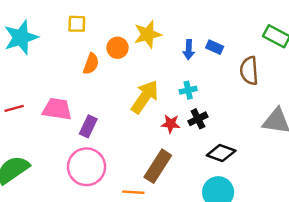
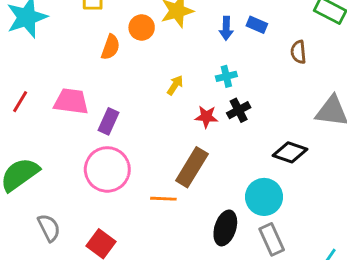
brown semicircle: (249, 71) -> (298, 52), size x0.7
yellow arrow: (145, 97) -> (175, 85), size x0.5
red line: (14, 108) -> (20, 102), turned -42
black diamond: (221, 153) -> (290, 152), moved

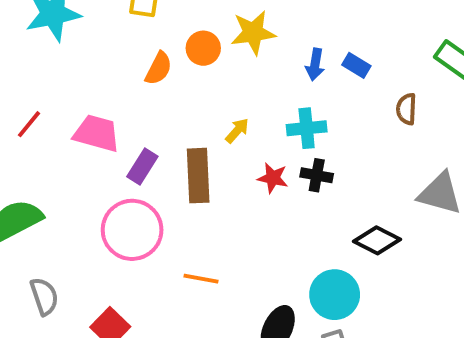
cyan cross: (226, 76) -> (307, 128), size x1.4
black cross: (239, 110) -> (317, 175), turned 30
brown rectangle: (192, 167) -> (198, 176), moved, turned -42

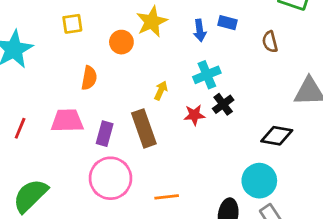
orange semicircle: (159, 68) -> (89, 78), moved
black cross: (317, 175) -> (223, 104), turned -30

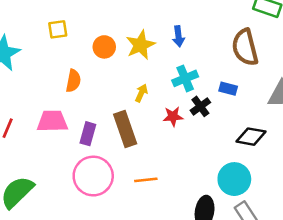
yellow star: (152, 22) -> (140, 45), moved
blue rectangle: (227, 23) -> (228, 89), moved
brown semicircle: (270, 42) -> (245, 47), size x1.8
orange line: (167, 197) -> (146, 180), moved

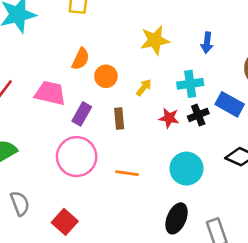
blue arrow: (178, 36) -> (207, 43), moved
orange circle: (104, 47) -> (106, 76), moved
blue rectangle: (228, 89) -> (230, 104), size x1.5
brown rectangle: (125, 129) -> (119, 118), size x0.6
cyan circle: (234, 179) -> (186, 169), moved

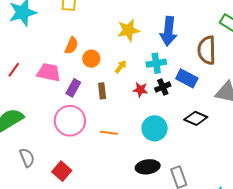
blue arrow: (207, 43) -> (168, 31), size x1.8
black ellipse: (177, 218) -> (148, 167), turned 60

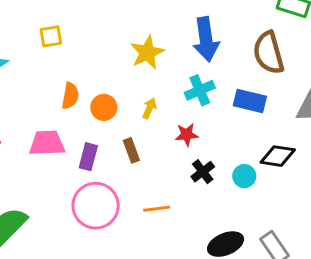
black cross: (163, 87) -> (203, 172), moved
cyan circle: (155, 128) -> (244, 176), moved, size x0.6

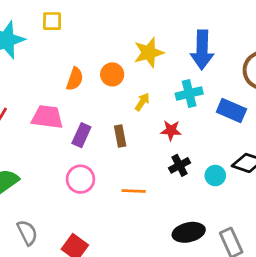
yellow square: (51, 36) -> (52, 21), moved
orange circle: (104, 107) -> (112, 74), moved
pink circle: (96, 206) -> (80, 179), size x0.7

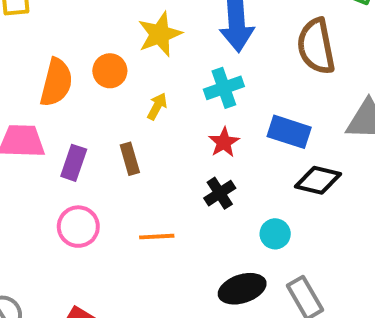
orange semicircle: (75, 79) -> (56, 82), size x1.4
blue rectangle: (231, 111) -> (289, 132), moved
red star: (171, 130) -> (224, 142), moved, turned -30
cyan circle: (215, 176) -> (275, 234), moved

